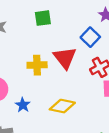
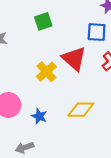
blue square: (90, 37) -> (97, 32), turned -30
yellow cross: (37, 65) -> (46, 72), turned -30

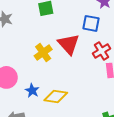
yellow diamond: (81, 110) -> (56, 97), moved

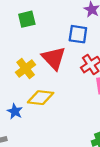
yellow diamond: (56, 97) -> (41, 98), moved

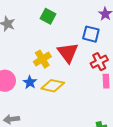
green square: (27, 19) -> (48, 16), turned 35
blue star: (15, 111) -> (30, 82), moved

